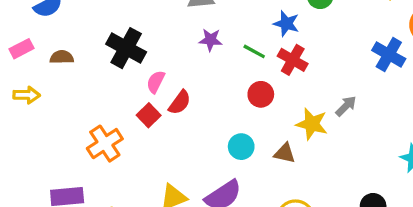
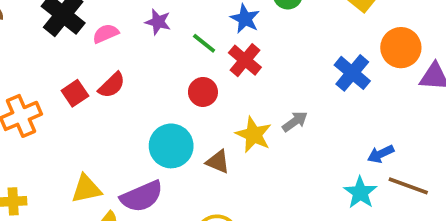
pink semicircle: (156, 82) -> (106, 34), moved, turned 30
cyan circle: (241, 147) -> (171, 146), size x1.5

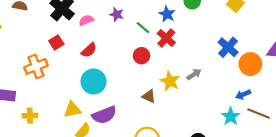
orange circle: (401, 48) -> (250, 64), moved
red square: (75, 93) -> (56, 43), moved
cyan circle: (171, 146) -> (94, 82), moved

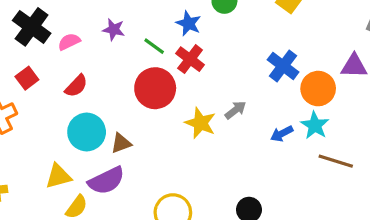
red circle: (141, 56) -> (155, 88), size x1.6
blue arrow: (243, 95) -> (282, 134), moved
brown triangle: (149, 96) -> (121, 143), moved, turned -40
cyan star: (231, 116) -> (315, 125), moved

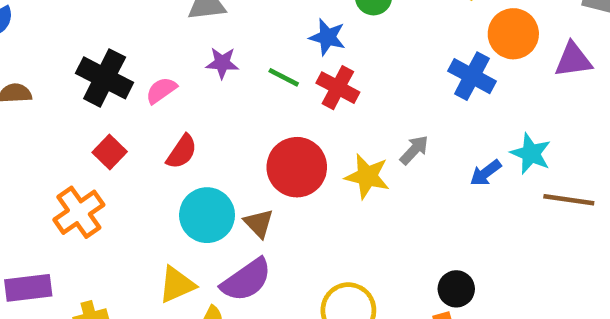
red circle: (155, 88) -> (297, 167), moved
orange circle: (318, 89) -> (513, 34), moved
brown triangle: (121, 143) -> (259, 223), turned -45

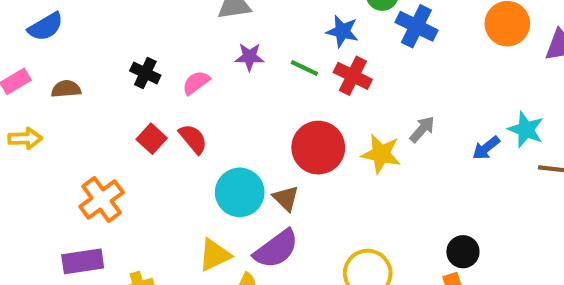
blue cross: (472, 76) -> (416, 26), moved
black cross: (105, 78) -> (145, 73), size x0.6
red semicircle: (182, 152) -> (193, 139), moved, turned -72
orange cross: (79, 212) -> (102, 199), moved

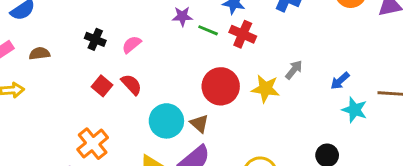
purple star: (249, 57) -> (182, 16), moved
cyan star: (526, 130) -> (355, 110), moved
orange cross: (102, 199) -> (93, 144), moved

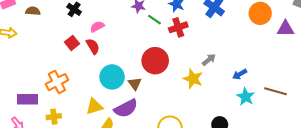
red cross: (243, 34) -> (178, 27), turned 36
pink semicircle: (132, 44) -> (97, 27), moved
yellow star: (266, 89) -> (193, 79), moved

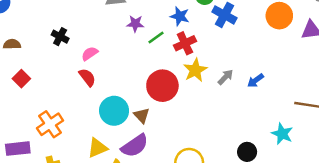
green line: (155, 20) -> (156, 37), turned -64
red square: (72, 43) -> (21, 79), moved
blue arrow: (240, 74) -> (256, 80), moved
yellow star: (193, 79) -> (195, 70), moved, turned 30
cyan star: (246, 97) -> (282, 134), moved

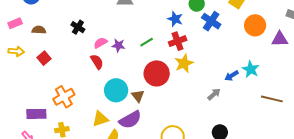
purple star: (135, 24) -> (118, 45), moved
green line: (156, 37) -> (147, 42), moved
gray arrow: (225, 77) -> (214, 94), moved
cyan star: (282, 134) -> (251, 69), moved

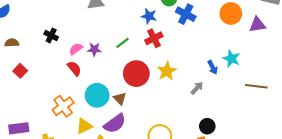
yellow star: (184, 63) -> (167, 71), moved
blue arrow: (232, 76) -> (213, 67), turned -80
orange cross: (64, 97) -> (63, 106), moved

